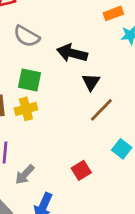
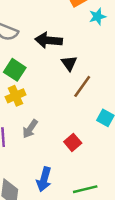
green square: (30, 80) -> (15, 70), turned 30
gray arrow: (25, 175) -> (30, 129), moved

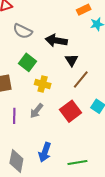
yellow cross: (16, 96) -> (43, 84), moved, turned 35
red square: (73, 142) -> (70, 111), moved, size x1.5

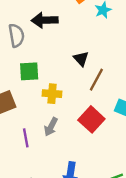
gray semicircle: (23, 31) -> (16, 35), turned -114
black arrow: (56, 41) -> (45, 20), moved
green square: (27, 62) -> (29, 71), turned -30

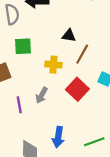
black triangle: (81, 59) -> (69, 36), turned -40
yellow cross: (52, 94) -> (53, 65), moved

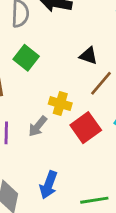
green square: (23, 46) -> (26, 58), turned 30
yellow cross: (53, 65) -> (60, 104), moved

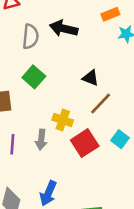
gray arrow: (38, 126) -> (41, 140), turned -36

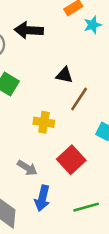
gray arrow: (41, 140) -> (27, 168), moved, turned -54
red square: (85, 143) -> (71, 160), moved

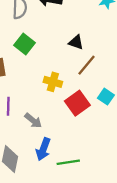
red square: (71, 160) -> (77, 103), moved
green line: (86, 207) -> (68, 162), moved

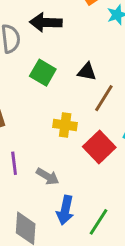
green square: (25, 44) -> (43, 73), moved
green line: (68, 162) -> (98, 222), turned -40

